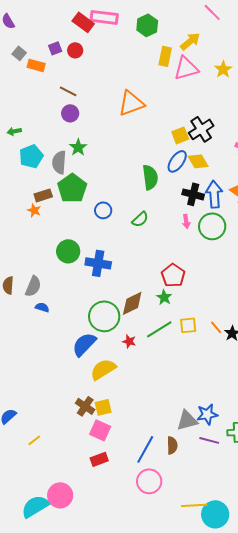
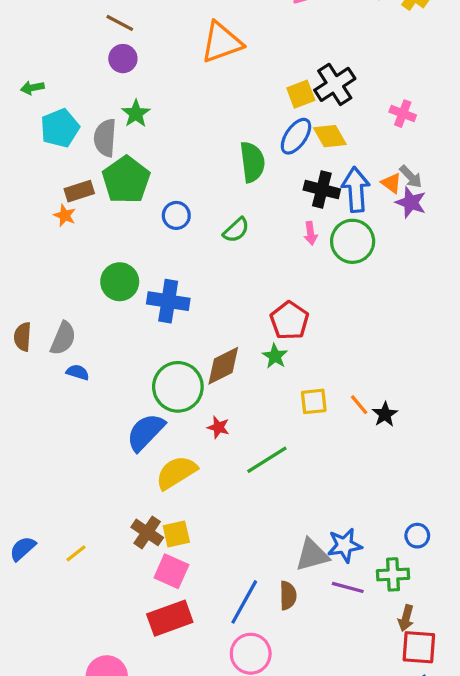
green line: (159, 329) -> (267, 460), moved
yellow line: (34, 440) -> (76, 553), moved
red rectangle: (99, 459) -> (170, 618), size x1.5

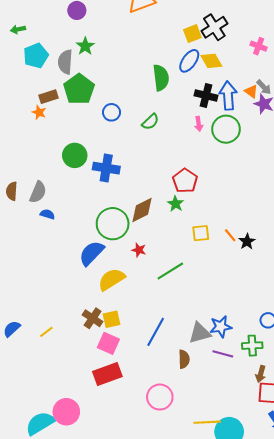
blue line: (244, 602) -> (156, 332), moved

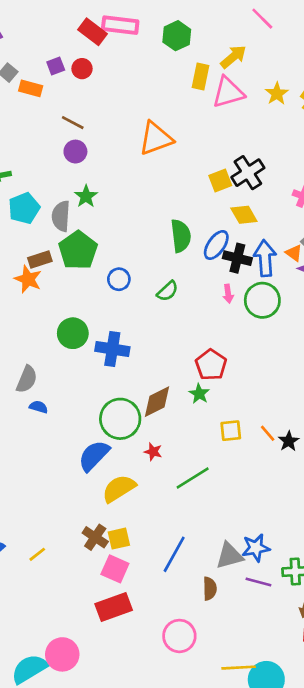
blue ellipse: (189, 61) -> (216, 245), moved
orange star: (39, 112) -> (28, 279), size x1.5

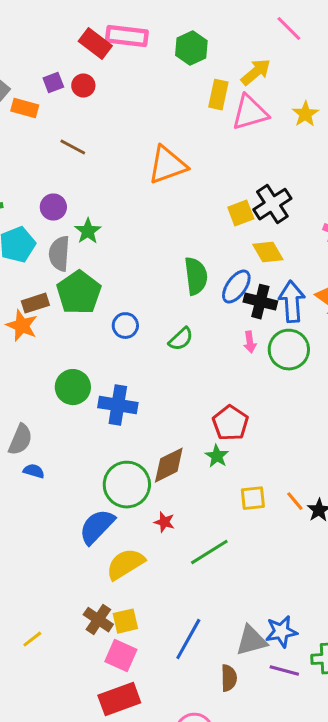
purple circle: (75, 152) -> (53, 207), moved

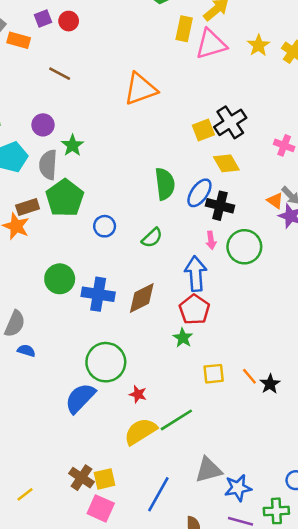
blue arrow: (292, 302) -> (196, 274), moved
brown diamond: (169, 465) -> (142, 298), moved
yellow semicircle: (125, 564) -> (140, 431), moved
gray triangle: (251, 641) -> (208, 470), moved

